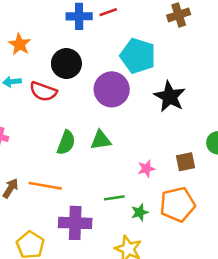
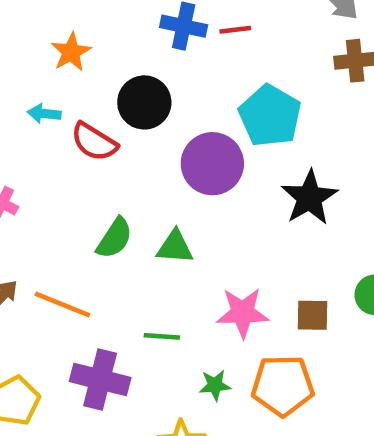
pink star: (146, 169) -> (243, 313), size x1.6
green line: (114, 198) -> (162, 336), moved

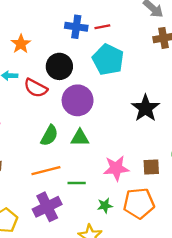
cyan pentagon: (270, 116) -> (108, 60), moved
purple circle: (212, 164) -> (78, 100), moved
orange line: (62, 305) -> (46, 171), moved, turned -32
purple cross: (100, 379) -> (47, 207), turned -36

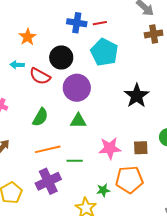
green semicircle: (49, 135) -> (40, 117), moved
green star: (105, 206) -> (103, 190), moved

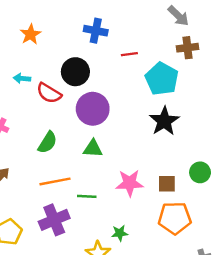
red line: (100, 23) -> (129, 54), moved
orange star: (28, 37) -> (30, 34), moved
cyan pentagon: (104, 52) -> (162, 79), moved
orange pentagon: (129, 180) -> (175, 218), moved

